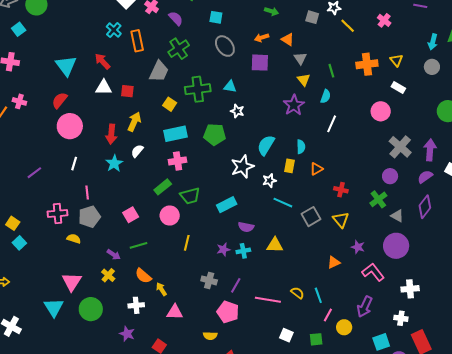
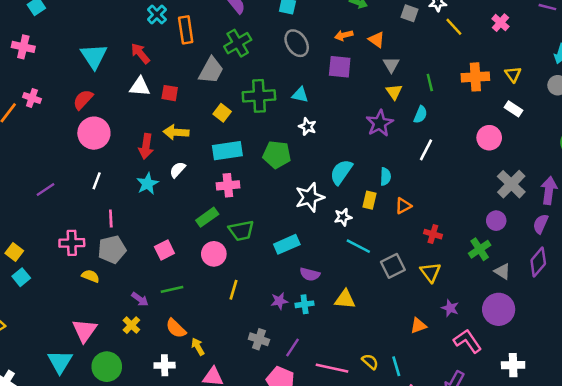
yellow arrow: (134, 122) -> (176, 132), turned -114
purple semicircle: (425, 177) -> (541, 224), turned -35

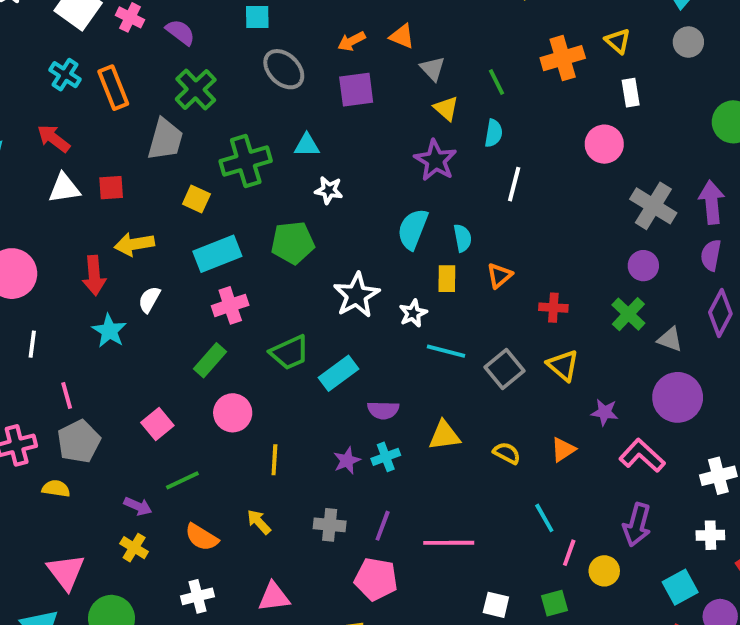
white rectangle: (513, 109) -> (631, 93), turned 60
cyan semicircle: (341, 172) -> (413, 229), moved
green trapezoid: (241, 231) -> (290, 353), moved
yellow arrow: (198, 347) -> (259, 522), moved
yellow semicircle: (370, 362) -> (507, 453), moved

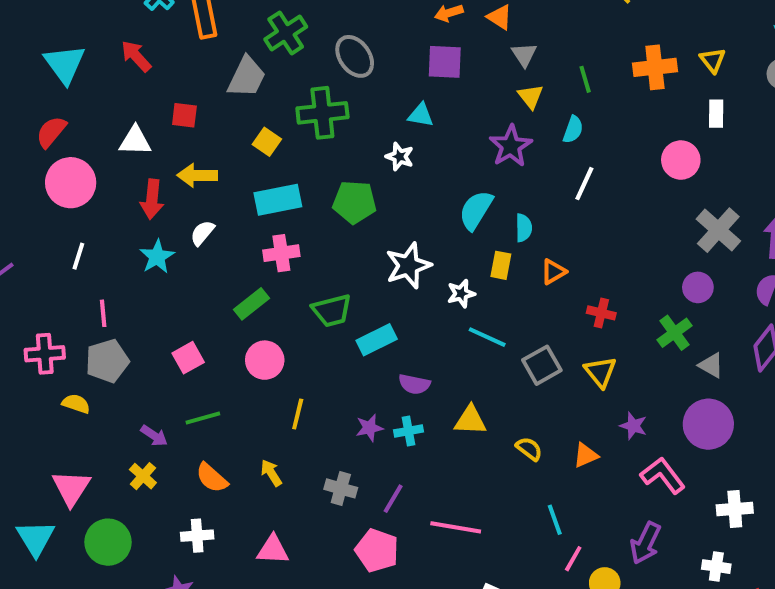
gray ellipse: (284, 69) -> (355, 56), moved
cyan triangle: (307, 145) -> (421, 115), moved
white triangle: (64, 188) -> (135, 141), moved

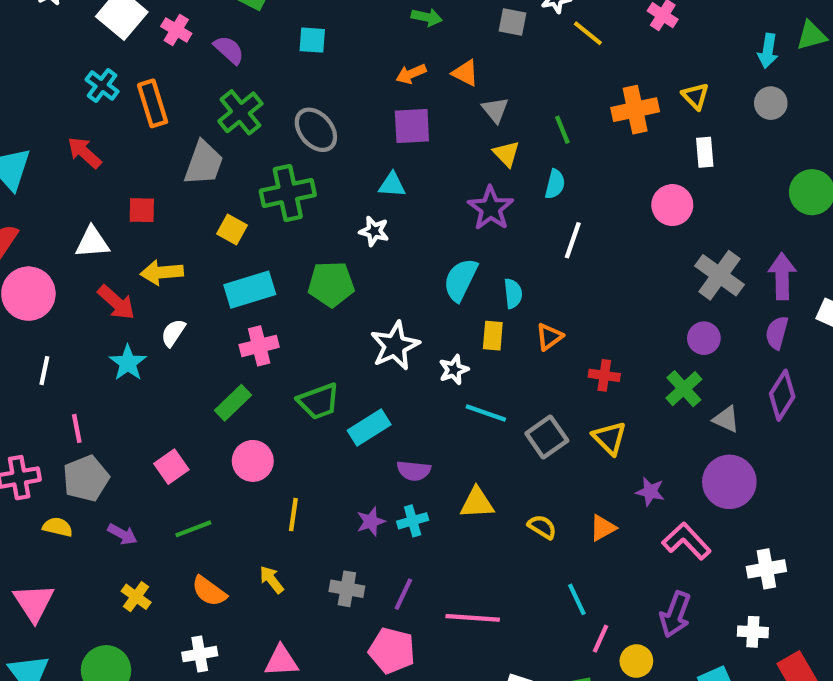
red arrow: (152, 199) -> (116, 302), turned -48
purple arrow: (154, 436) -> (122, 534), moved
pink triangle: (71, 488) -> (34, 603), moved

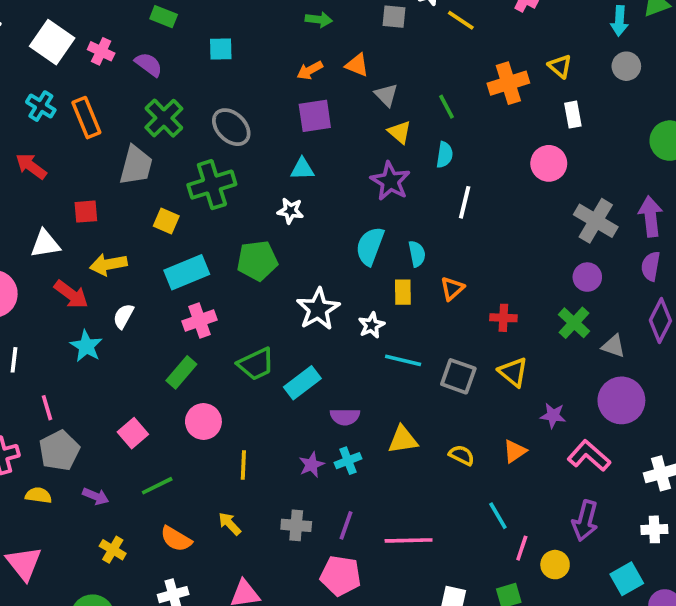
gray square: (547, 437) -> (458, 376), turned -30

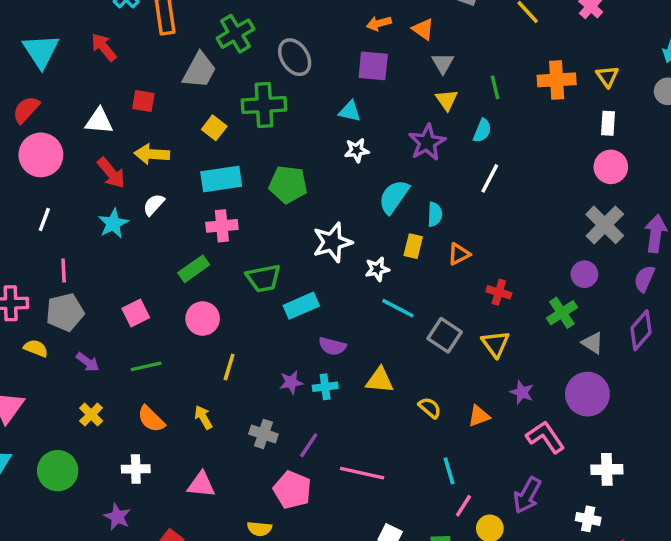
pink circle: (549, 163) -> (611, 167), moved
white star: (290, 211) -> (357, 150), moved, turned -30

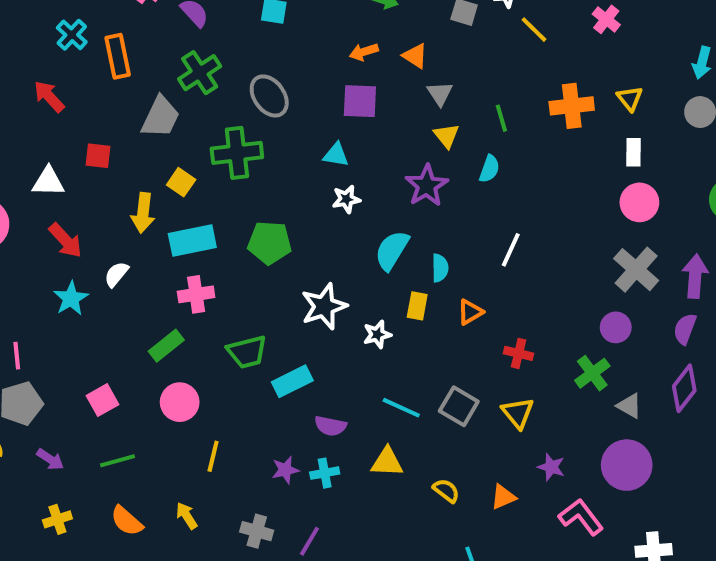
yellow arrow: (152, 154) -> (143, 213), moved, turned -84
white line: (490, 178) -> (511, 250), moved
cyan line: (398, 308) -> (401, 408), moved
yellow cross: (91, 414) -> (57, 519), turned 30

